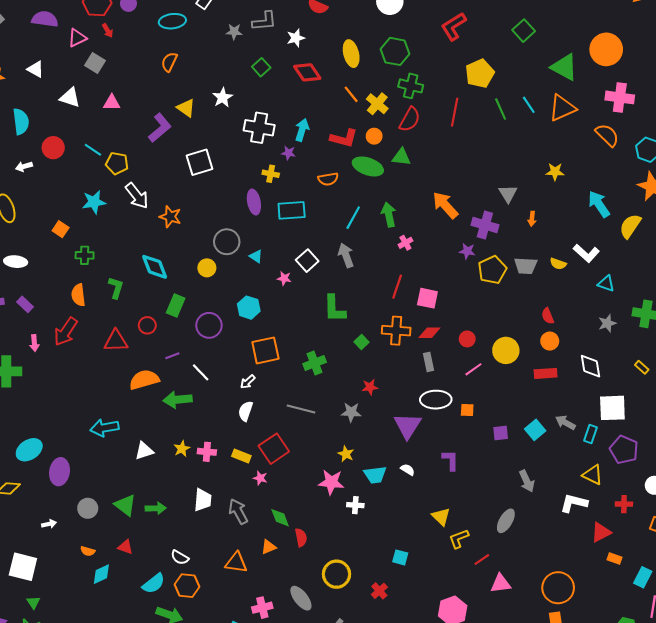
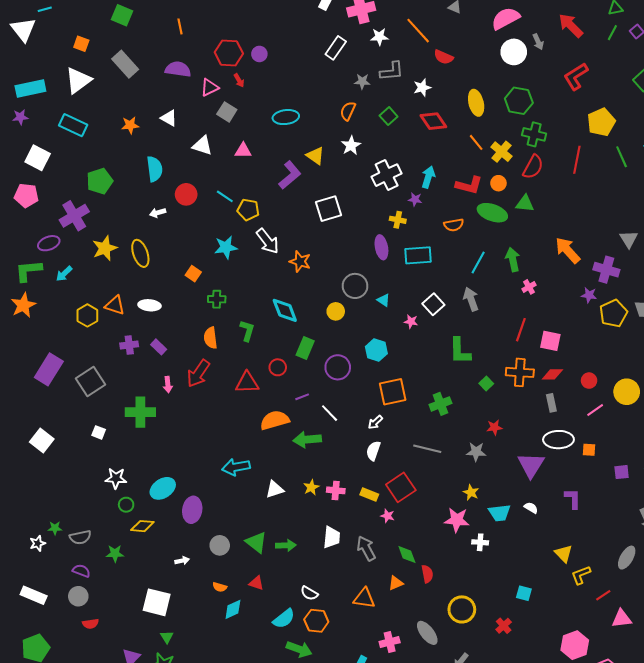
cyan ellipse: (172, 21) -> (286, 117), moved
orange semicircle: (169, 62) -> (348, 111), moved
white cross: (259, 128) -> (387, 175), turned -36

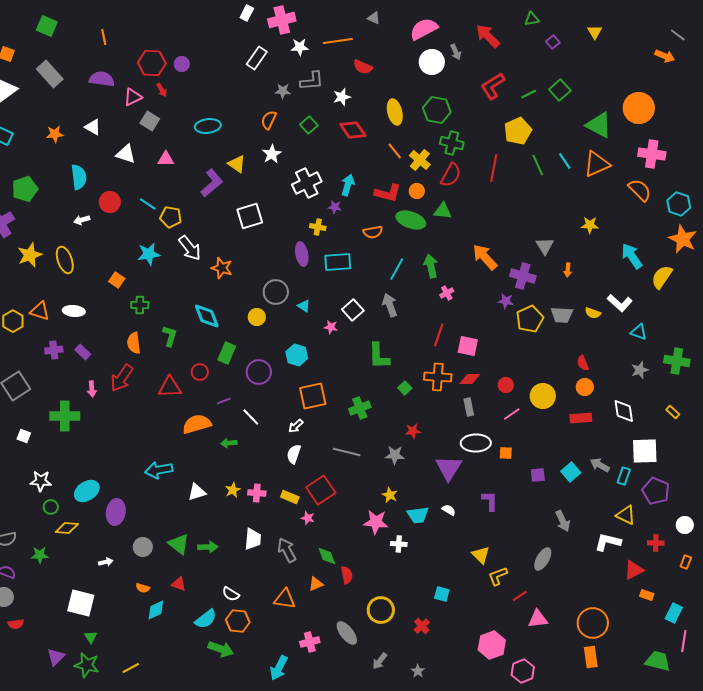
orange line: (418, 31) -> (338, 41), turned -56
green line: (612, 33) -> (529, 94), moved, turned 35
green arrow: (307, 440) -> (229, 443), size x0.6

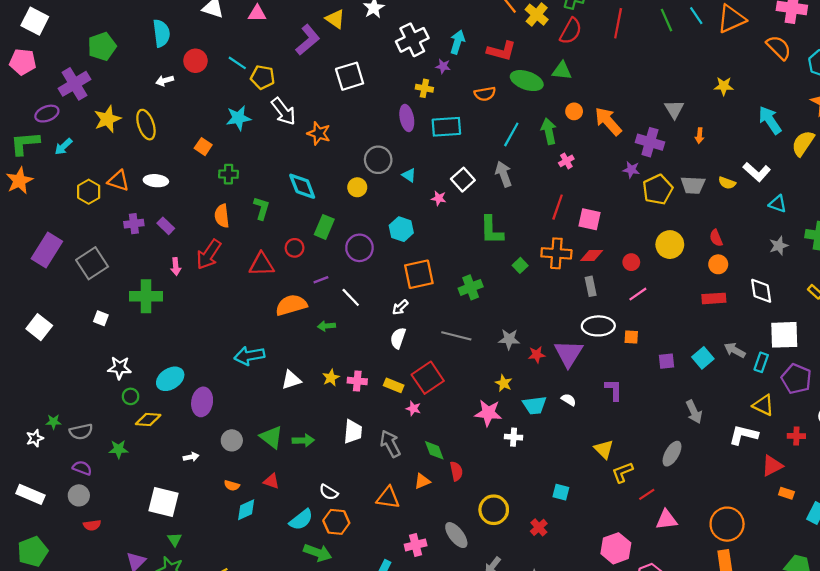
orange circle: (417, 191) -> (574, 111), moved
yellow circle: (543, 396) -> (670, 245), moved
red star: (413, 431) -> (537, 355), moved

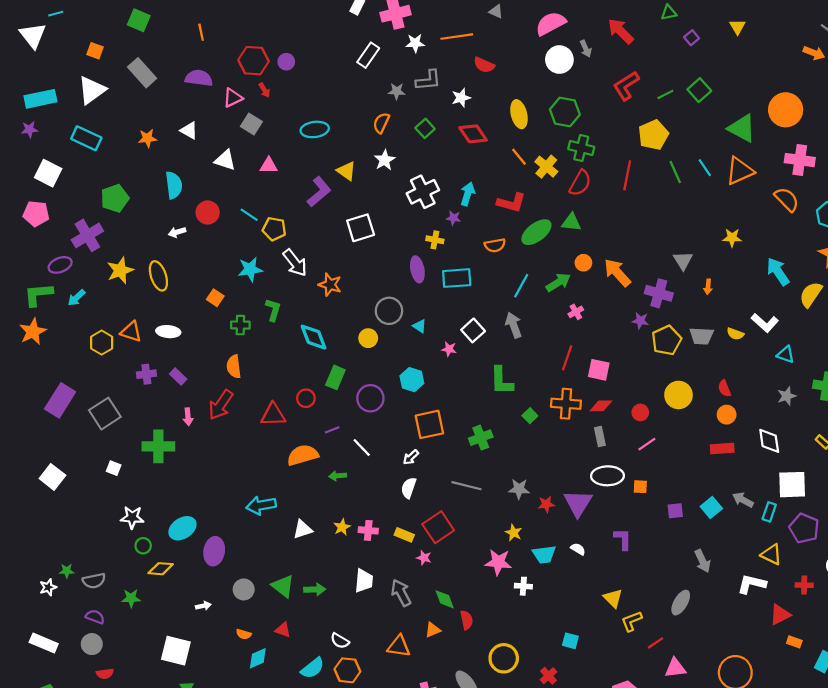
green ellipse: (527, 81) -> (536, 232), turned -56
green arrow: (549, 131) -> (558, 282), turned 70
green L-shape: (262, 208) -> (273, 310), moved

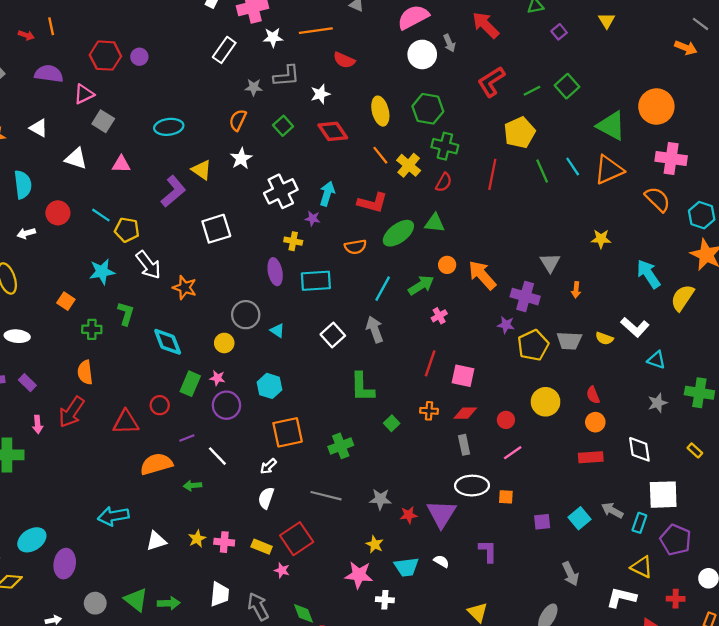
red arrow: (264, 90) -> (26, 35), moved, turned -40
red semicircle: (580, 183) -> (444, 182), size x0.7
pink star: (449, 349) -> (217, 378), moved
orange cross: (566, 404) -> (429, 411), size x0.6

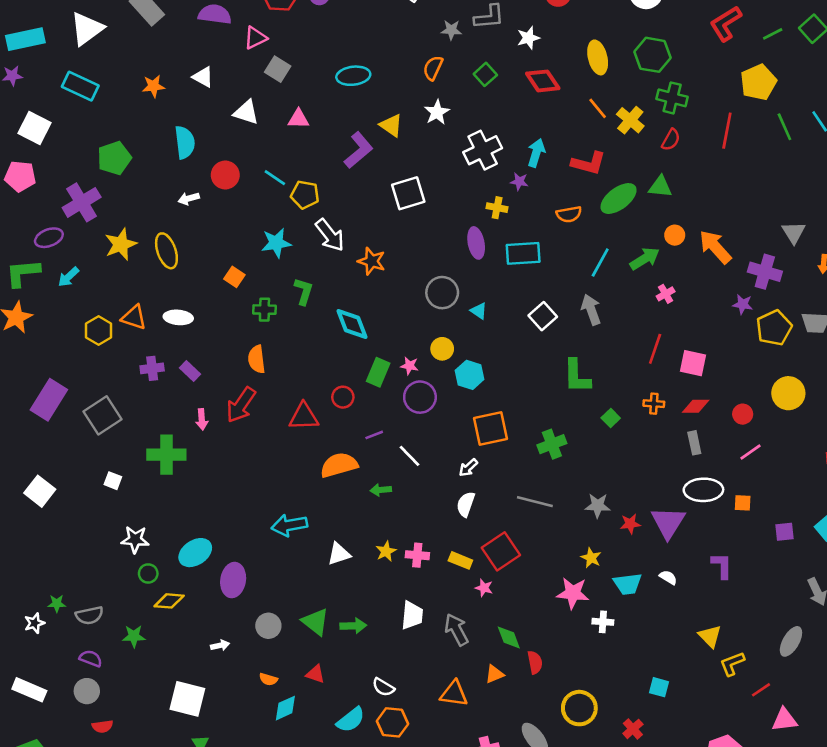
yellow circle: (224, 343) -> (442, 349), moved

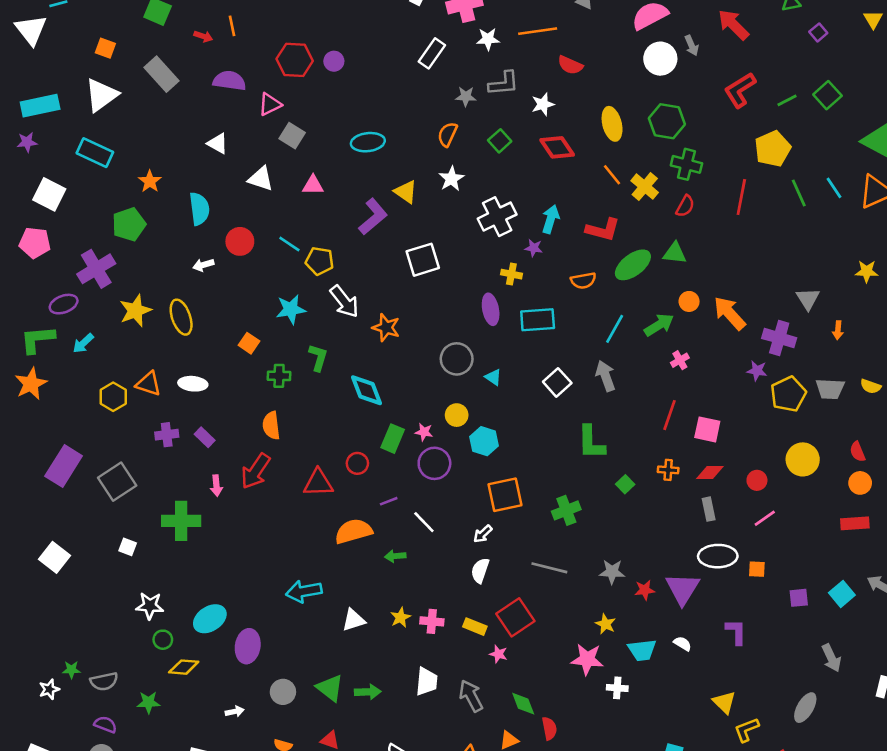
orange star: (153, 86) -> (150, 181), moved, turned -30

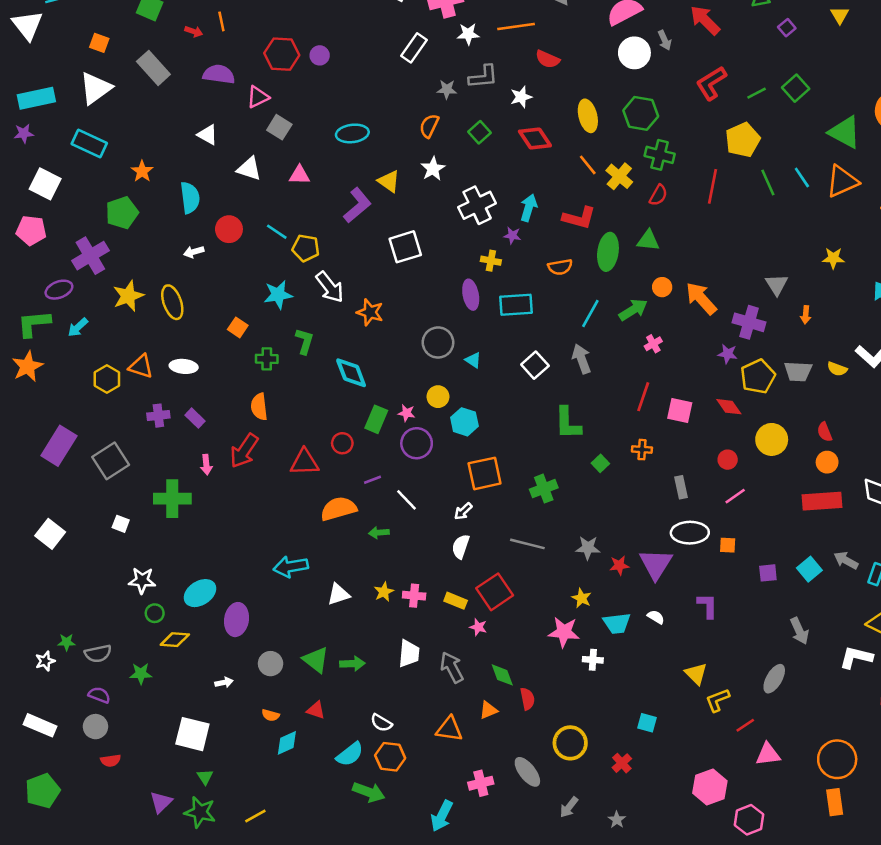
green ellipse: (633, 265) -> (608, 252), turned -45
red diamond: (710, 473) -> (729, 407), moved, turned 56
red rectangle: (855, 523) -> (822, 501), size x1.4

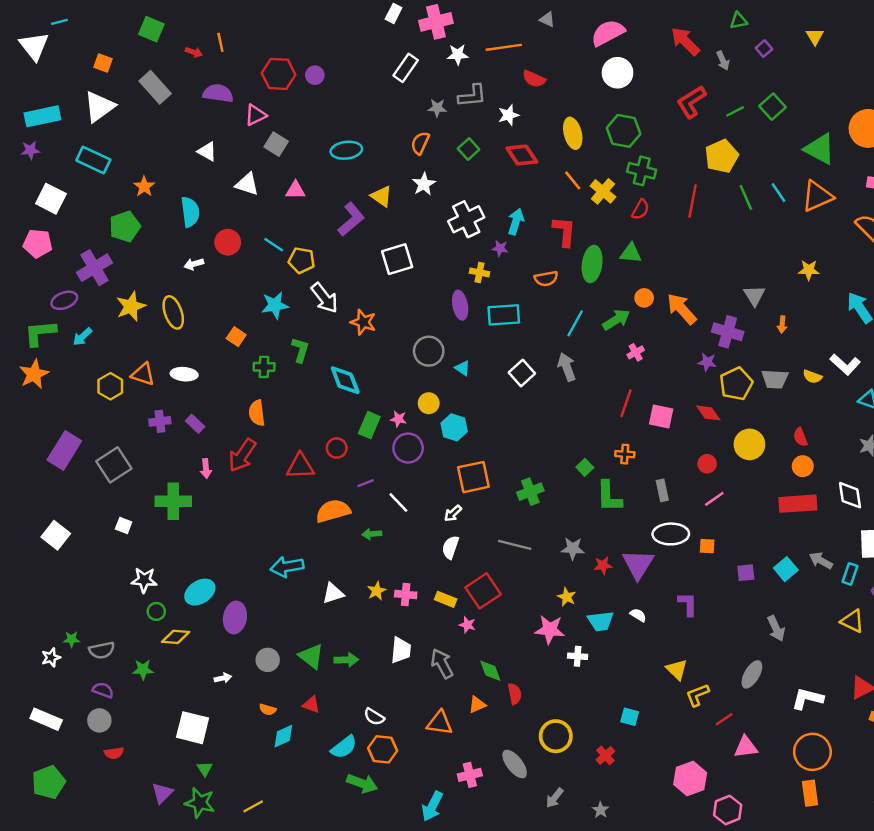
gray arrow: (665, 40) -> (723, 61), moved
red L-shape: (579, 218) -> (564, 231), turned -100
green L-shape: (568, 423) -> (609, 496), moved
white L-shape: (856, 657) -> (808, 699), moved

